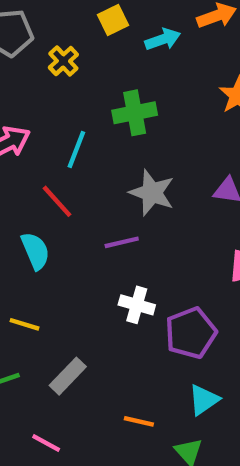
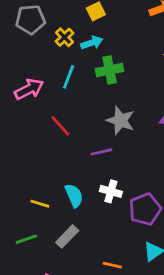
cyan arrow: (163, 39) -> (92, 43), moved
cyan line: (76, 149) -> (69, 77), moved
cyan semicircle: (35, 251) -> (74, 196), moved

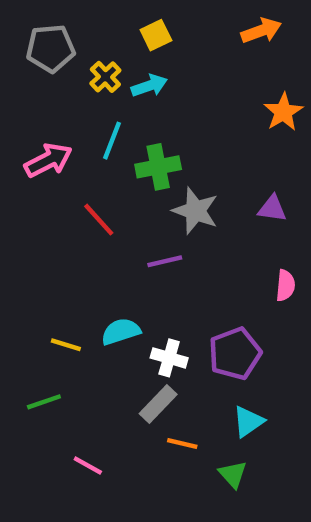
green cross: (110, 70) -> (158, 167), moved
white cross: (111, 191) -> (169, 358), moved
cyan semicircle: (74, 196) -> (121, 332), turned -85
gray rectangle: (67, 236) -> (158, 404), moved

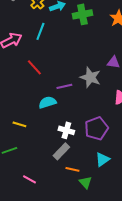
green cross: (158, 167) -> (82, 14), moved
gray star: (195, 211) -> (90, 77), moved
cyan semicircle: (121, 332) -> (47, 102), moved
green triangle: (233, 474) -> (85, 182), moved

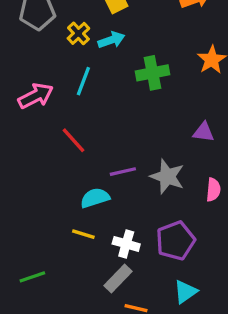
green cross: (82, 14) -> (152, 73), moved
gray star: (90, 77) -> (167, 177), moved
yellow line: (19, 124) -> (83, 234), moved

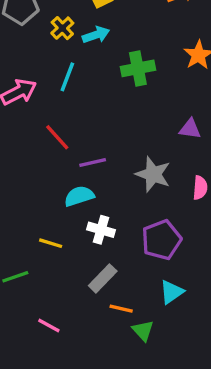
purple line: (123, 172) -> (93, 163), moved
yellow line: (83, 234) -> (51, 243), moved
white cross: (126, 244) -> (101, 230), moved

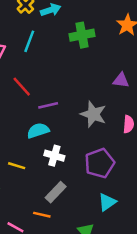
orange line: (121, 309) -> (42, 215), moved

